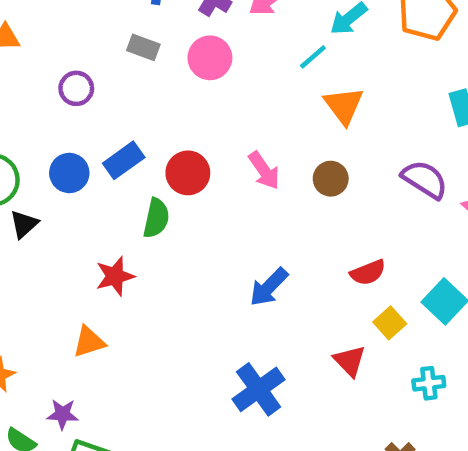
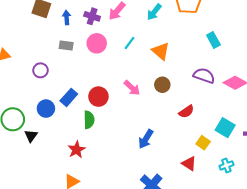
cyan line: (313, 57) -> (130, 43), moved
red semicircle: (368, 272) -> (186, 112), moved

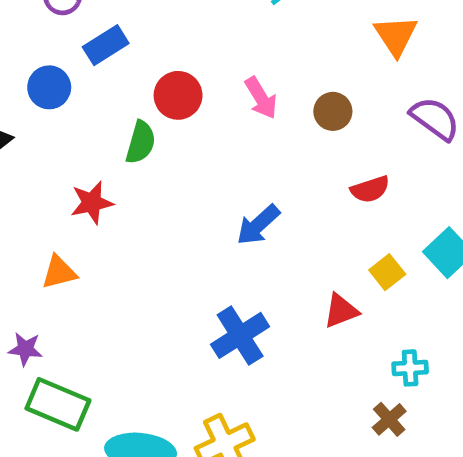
orange triangle: (161, 51) -> (396, 36), moved
blue rectangle: (69, 97) -> (106, 45), moved
red triangle: (189, 164) -> (341, 311), turned 49
cyan cross: (226, 165) -> (410, 368), moved

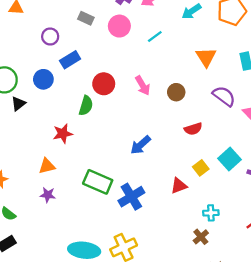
purple star: (25, 349) -> (48, 195), moved
green rectangle: (58, 404) -> (98, 182), moved

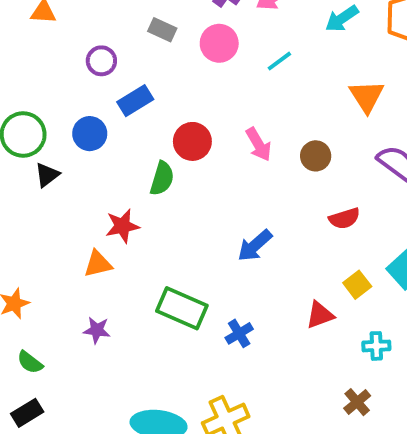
orange triangle: (47, 166) -> (98, 264), moved
blue cross: (131, 197) -> (239, 333), size x0.6
cyan cross: (211, 213) -> (376, 346), moved

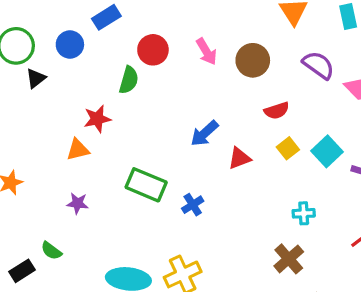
brown circle: (316, 156) -> (253, 60), size x1.4
yellow square: (357, 285) -> (288, 148), moved
red triangle: (320, 315) -> (239, 158), moved
green semicircle: (30, 362) -> (51, 251), moved
brown cross: (357, 402) -> (289, 259), size x1.4

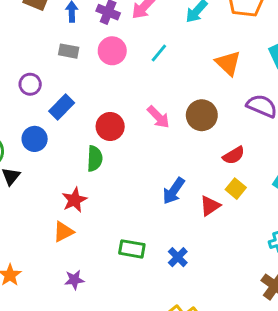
yellow square: (288, 148) -> (236, 189), moved
green rectangle: (146, 185) -> (132, 249), size x0.7

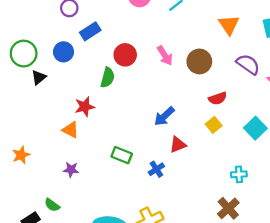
red triangle: (210, 206) -> (178, 145), moved
orange triangle: (63, 232) -> (71, 130), turned 42

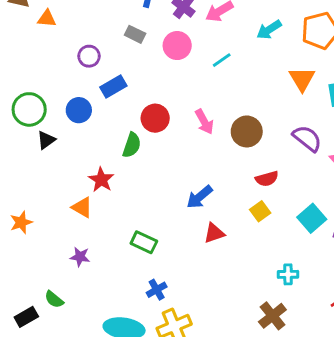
orange triangle: (229, 25) -> (302, 79), moved
red star: (85, 107) -> (101, 180), turned -30
orange star: (21, 155) -> (21, 222), moved
blue cross: (156, 169) -> (157, 290), moved

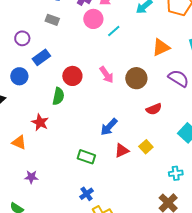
pink circle: (177, 46) -> (93, 19), moved
orange triangle: (302, 79) -> (161, 47), moved, turned 42
orange triangle: (82, 207) -> (19, 142), moved
yellow square: (260, 211) -> (146, 147), moved
green rectangle: (144, 242) -> (86, 157), moved

